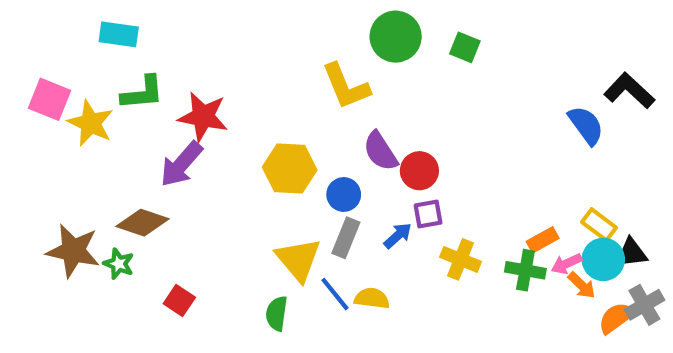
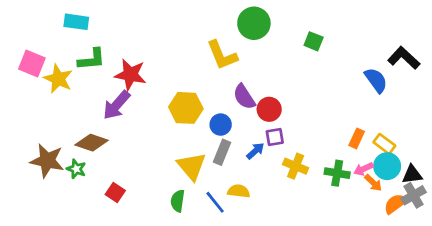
green square: (465, 47) -> (314, 41), moved
orange rectangle: (543, 240) -> (357, 138), moved, turned -36
black triangle: (631, 253) -> (412, 174), moved
blue line: (335, 294) -> (215, 202), moved

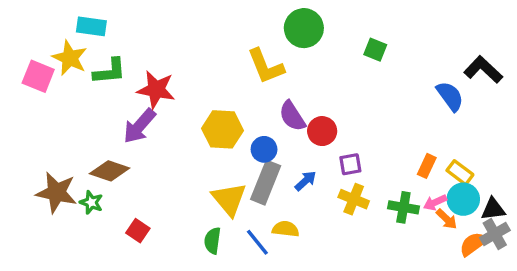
yellow star: (58, 79) -> (70, 58), moved
purple square: (275, 137) -> (350, 164), moved
gray rectangle: (222, 152) -> (266, 183), size x1.4

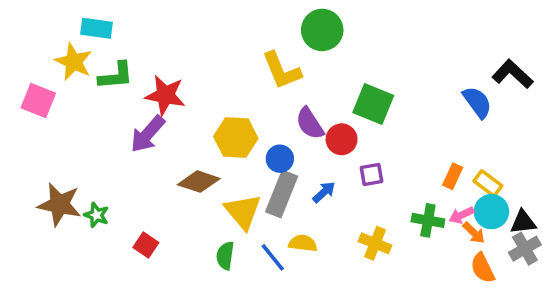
green square: (375, 50) -> (373, 104), moved, size x1.6
pink square: (38, 76) -> (38, 100), moved
brown diamond: (110, 171) -> (199, 182), moved
yellow cross: (354, 199) -> (375, 243), moved
orange semicircle: (473, 244) -> (483, 268), moved, turned -80

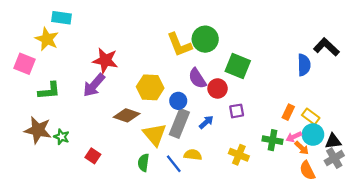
green circle: (322, 30) -> (205, 39), moved
green L-shape: (116, 76) -> (49, 91), moved
blue semicircle: (477, 102) -> (304, 65), turned 35

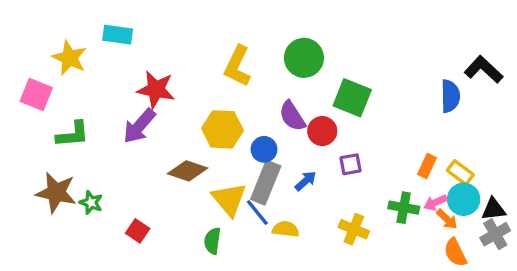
cyan rectangle: (61, 18) -> (118, 35), moved
yellow L-shape: (179, 45) -> (237, 66), moved, turned 48
blue line: (174, 164) -> (257, 213), moved

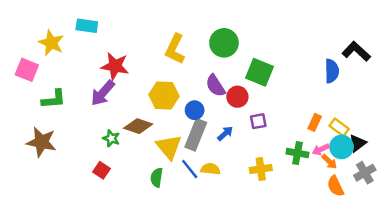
green star: (91, 203) -> (111, 138), moved
black triangle: (494, 209) -> (357, 143), moved, turned -30
blue line: (257, 213) -> (190, 169), moved
yellow cross: (354, 229) -> (261, 169), turned -30

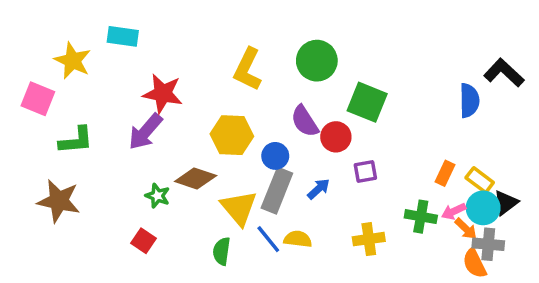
gray cross: (365, 173) -> (488, 244), moved, turned 35

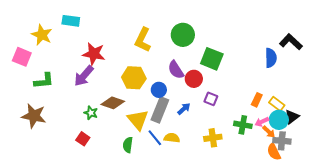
purple square: (365, 172) -> (211, 99), turned 32

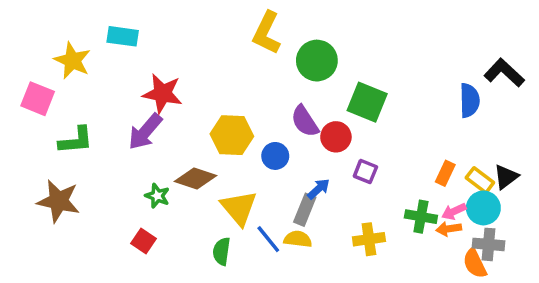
yellow L-shape: (143, 40) -> (267, 33), moved
gray rectangle: (160, 110) -> (305, 210), moved, size x0.7
black triangle: (292, 117) -> (506, 177), moved
orange arrow: (269, 132) -> (449, 229), moved, turned 128

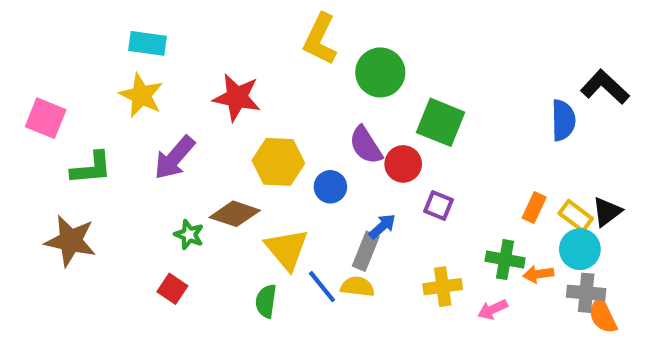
yellow star: (72, 61) -> (141, 95), moved
red star: (163, 93) -> (237, 97), moved
pink arrow: (454, 211) -> (493, 309), moved
orange semicircle: (475, 263) -> (603, 316), moved

